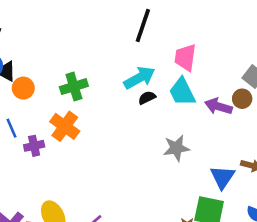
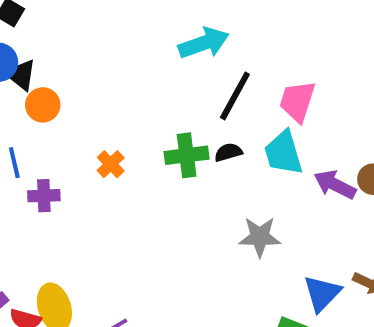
black line: (143, 26) -> (235, 96), moved
cyan arrow: (139, 78) -> (204, 43), moved
green cross: (74, 87) -> (187, 155), moved
orange cross: (65, 126) -> (111, 164), moved, size x0.6

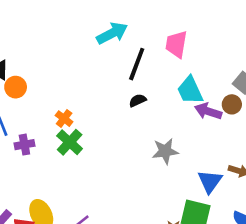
pink trapezoid: (297, 101) -> (176, 44), moved
cyan trapezoid: (283, 153) -> (190, 90), moved
green cross: (187, 155) -> (70, 142), moved, turned -32

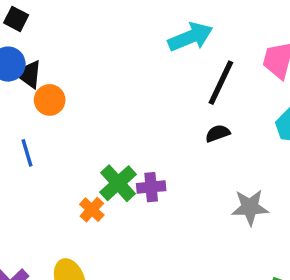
orange cross: (64, 119) -> (92, 210), moved
purple cross: (24, 145) -> (151, 187), moved

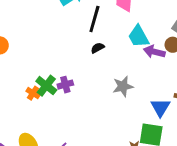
orange cross: (92, 210) -> (33, 93), moved

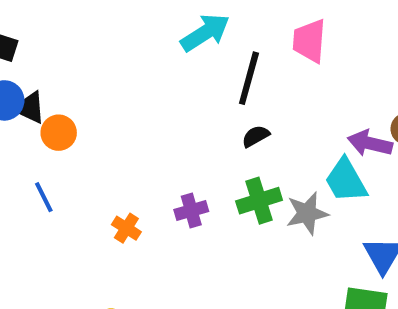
cyan trapezoid: (139, 36) -> (346, 180), moved
green cross: (46, 86) -> (259, 201), moved, turned 35

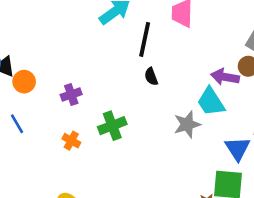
black semicircle: (256, 136) -> (151, 77), turned -78
green cross: (259, 201) -> (112, 126), moved
purple cross: (191, 211) -> (71, 95), moved

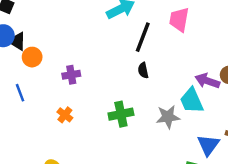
green cross: (112, 126) -> (121, 114), moved

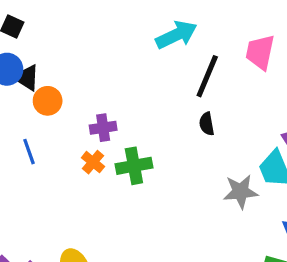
green cross: (121, 114) -> (134, 166), moved
orange cross: (65, 115) -> (93, 162), moved

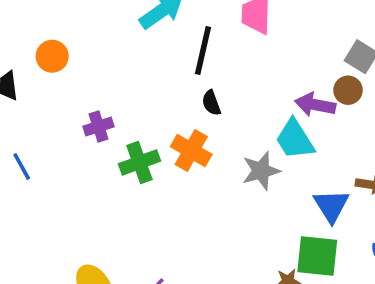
orange circle: (48, 101) -> (52, 56), moved
orange cross: (93, 162) -> (191, 150), moved, size x1.5

